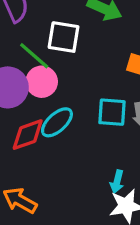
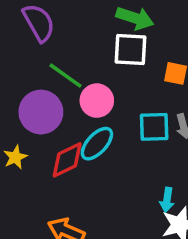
white square: (64, 37) -> (131, 50), moved
pink circle: (42, 82) -> (97, 101), moved

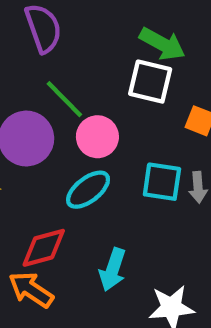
red diamond: (67, 160) -> (44, 248), moved
cyan arrow: (167, 200) -> (113, 270), moved, size x1.4

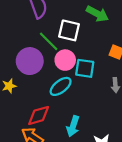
white square: (150, 82) -> (69, 30), moved
cyan square: (162, 182) -> (85, 68), moved

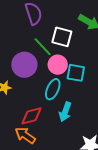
cyan ellipse: (61, 86) -> (53, 89), turned -30
cyan arrow: (73, 126) -> (65, 112), moved

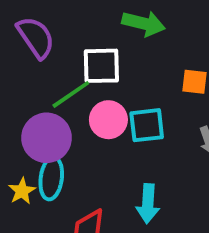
green line: (43, 47) -> (71, 94), turned -65
cyan ellipse: (53, 89) -> (51, 178), moved

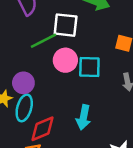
purple circle: (47, 138) -> (23, 83), moved, size x0.7
cyan ellipse: (51, 178) -> (24, 108), moved

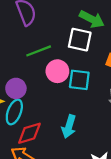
white square: (66, 25) -> (80, 40), moved

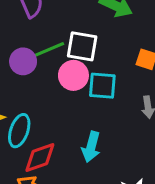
white square: (80, 40) -> (82, 46), moved
purple circle: (16, 88) -> (23, 61), moved

